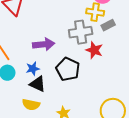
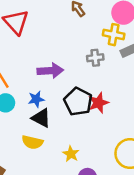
gray cross: (81, 32) -> (95, 58), size x0.6
red star: (94, 50) -> (98, 103), moved, turned 30

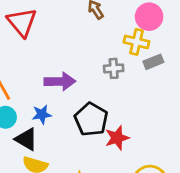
red star: (98, 103) -> (117, 138), moved
black triangle: (41, 118) -> (26, 139), moved

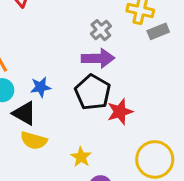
gray cross: (114, 68) -> (101, 30), moved, turned -36
purple arrow: (60, 81) -> (98, 58), moved

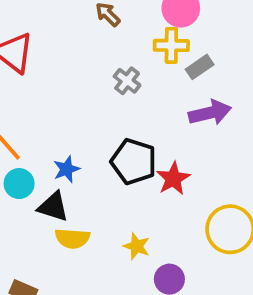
purple arrow: (98, 58) -> (210, 113), moved

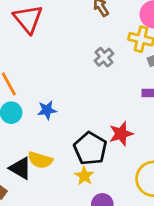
black pentagon: (134, 162) -> (90, 148), moved
black triangle: (53, 207) -> (20, 168), moved

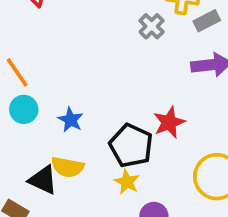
gray cross: (104, 57) -> (152, 26), moved
blue star: (47, 110) -> (71, 120), moved, turned -30

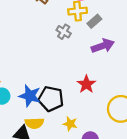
blue star: (71, 120) -> (30, 96), size x1.5
black pentagon: (131, 146) -> (51, 99), moved

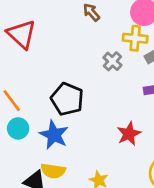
black pentagon: (51, 99) -> (67, 99), moved

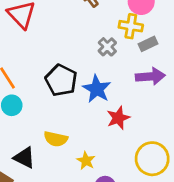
blue star: (54, 135) -> (97, 89), moved
yellow semicircle: (53, 171) -> (56, 139), moved

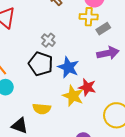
gray cross: (107, 47) -> (48, 40), moved
red star: (118, 118) -> (87, 87), turned -30
yellow star: (86, 161) -> (73, 96), moved, size x1.5

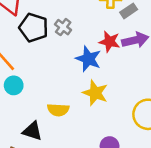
black pentagon: (41, 64) -> (34, 28), moved
red star: (87, 87) -> (109, 42), moved

